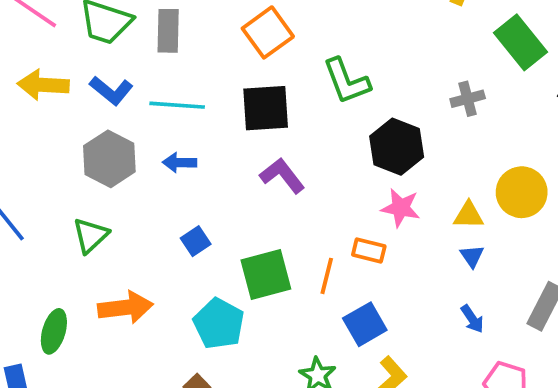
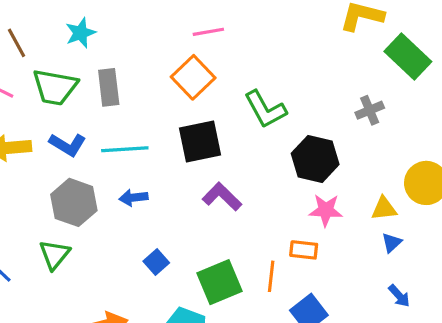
green triangle: (91, 235) -> (54, 255), moved
blue triangle: (472, 256) -> (392, 243), turned 30

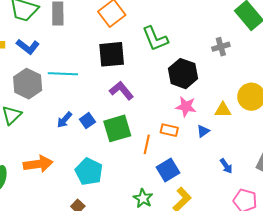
cyan line: (125, 149) -> (63, 74), moved
blue arrow: (134, 198) -> (64, 120), moved, turned -48
blue triangle: (392, 243) -> (203, 131), moved
blue square: (156, 262) -> (87, 121), moved
green square: (219, 282) -> (117, 128), moved

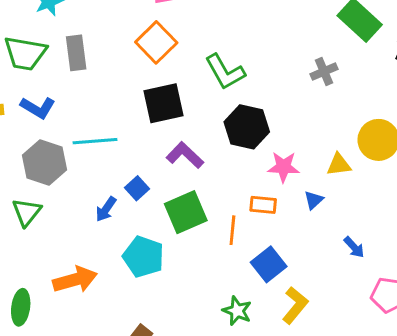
black hexagon: (183, 74) -> (247, 127), moved
blue square: (87, 121) -> (137, 188), moved
cyan pentagon: (89, 172) -> (143, 257), moved

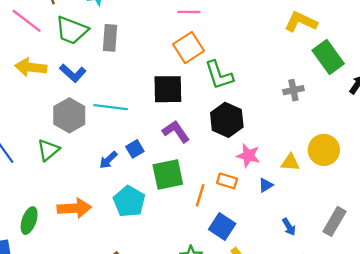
orange square: (156, 42) -> (189, 48), moved
blue square: (269, 264) -> (222, 226), turned -30

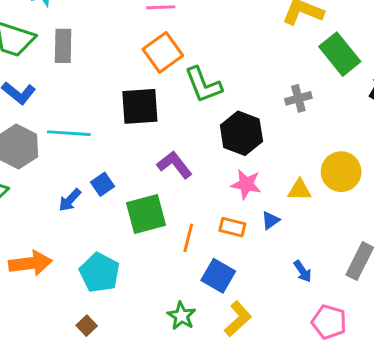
black hexagon: (227, 120) -> (241, 133), moved
purple L-shape: (176, 132) -> (175, 165), moved
orange rectangle: (227, 181) -> (232, 227), moved
cyan pentagon: (129, 201) -> (99, 273), moved

